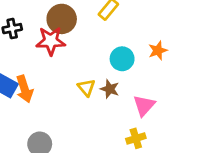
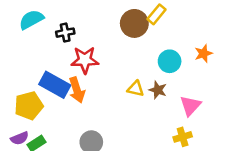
brown circle: (62, 19) -> (134, 23), moved
red star: (51, 41) -> (85, 60), moved
yellow triangle: (86, 88) -> (136, 89), turned -36

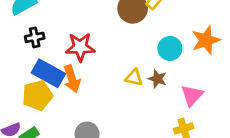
black cross: (65, 33) -> (35, 37), moved
orange star: (203, 53) -> (206, 40), size x1.5
yellow pentagon: (29, 106) -> (37, 95), moved

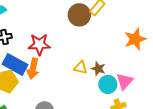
cyan circle: (170, 48) -> (108, 84), moved
orange arrow: (72, 79) -> (33, 69), turned 30

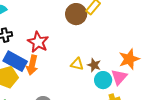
orange star: (135, 39) -> (129, 59), moved
red star: (39, 44) -> (38, 42), turned 30

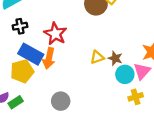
yellow triangle: (77, 64) -> (97, 57), turned -32

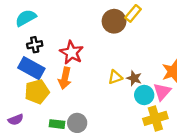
blue rectangle: (31, 54) -> (31, 68), moved
yellow cross: (136, 97) -> (155, 118), size x1.5
green rectangle: (16, 102) -> (57, 124), moved, turned 40

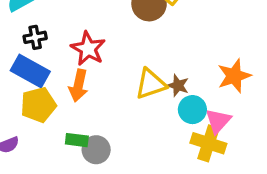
yellow triangle: (115, 77) -> (151, 84), size x1.5
pink triangle: (162, 92) -> (218, 121), moved
yellow cross: (155, 118) -> (208, 143), turned 35
green rectangle: (57, 124) -> (77, 140), moved

